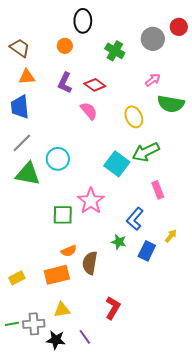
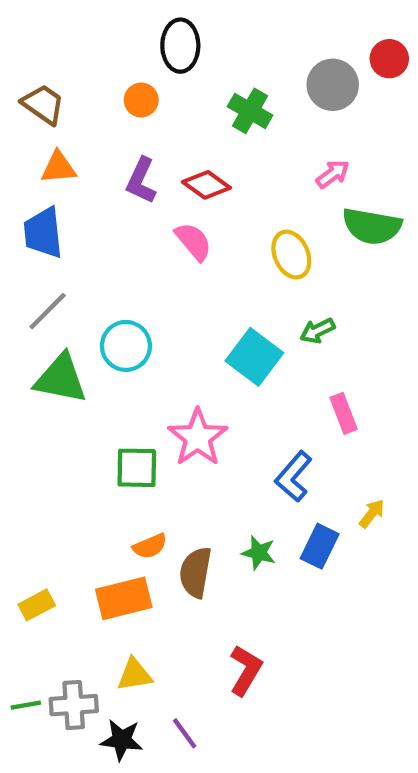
green arrow: (146, 152) -> (317, 331), size x0.6
green star: (119, 242) -> (259, 553), moved

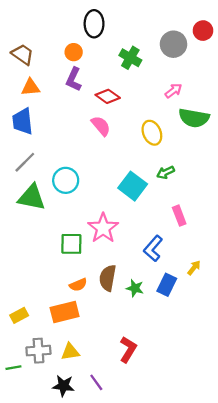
purple L-shape: (141, 181) -> (74, 79), moved
brown semicircle: (196, 572) -> (108, 278), moved
gray cross: (74, 705) -> (38, 351), moved

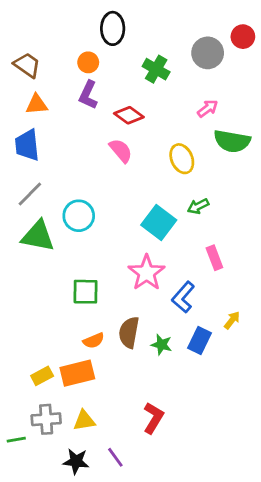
pink star: (103, 228) -> (147, 273), moved
yellow rectangle: (19, 315) -> (42, 376), moved

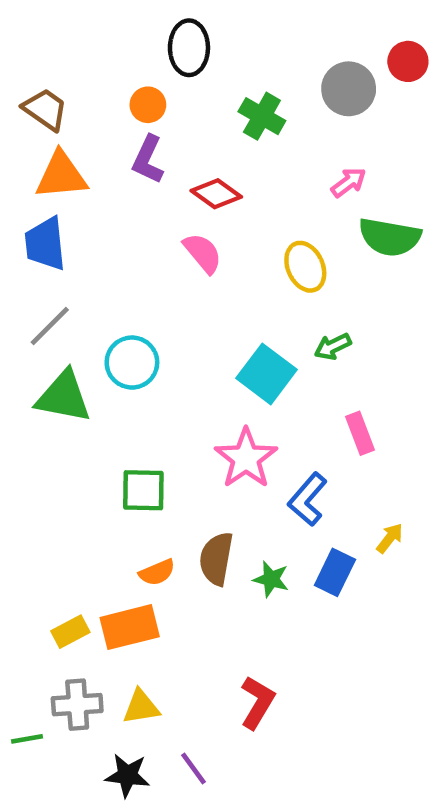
orange triangle: (37, 104) -> (61, 175), size x1.4

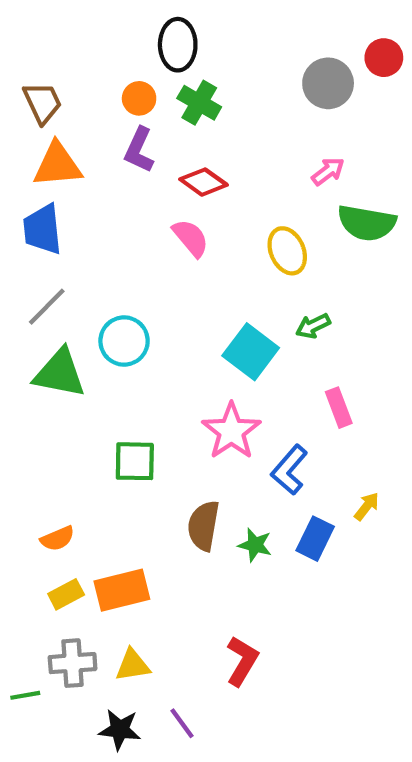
brown trapezoid: (45, 109) -> (42, 103), turned 30
green cross: (262, 116) -> (199, 103), moved
orange semicircle: (157, 572) -> (57, 539), moved

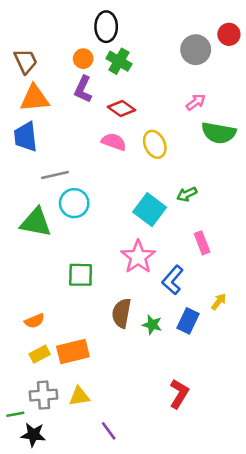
pink semicircle: (191, 238) -> (114, 142), turned -30
yellow ellipse: (287, 251) -> (155, 144), moved
gray line: (47, 307) -> (55, 175), moved, turned 32
red L-shape: (242, 661) -> (179, 394), moved
black star: (120, 730) -> (33, 435), moved

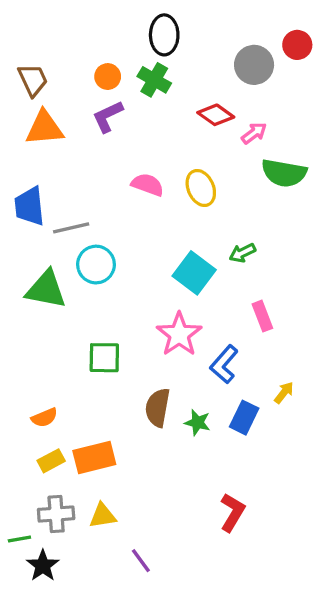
black ellipse: (106, 27) -> (164, 35), moved
purple L-shape: (83, 89) -> (108, 116), turned 40
red diamond: (122, 109) -> (216, 115), moved
blue trapezoid: (26, 137) -> (29, 206), moved
black star: (33, 435) -> (43, 566), turned 30

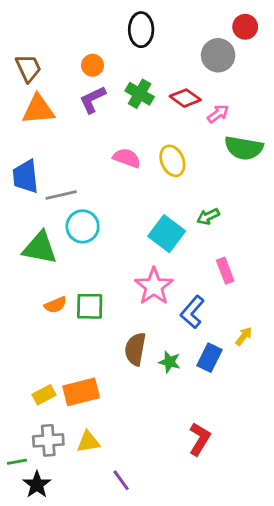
red circle: (297, 45) -> (245, 27), moved
green cross: (154, 80) -> (140, 94), moved
orange semicircle: (44, 418) -> (55, 305), moved

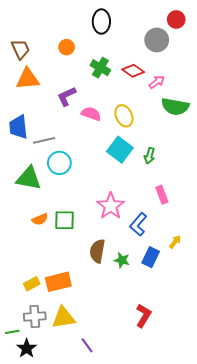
purple L-shape: (93, 99) -> (67, 96), moved
green arrow: (208, 216) -> (150, 156), turned -49
cyan square: (167, 234) -> (120, 150), moved
yellow triangle: (88, 442) -> (63, 318), size x1.4

